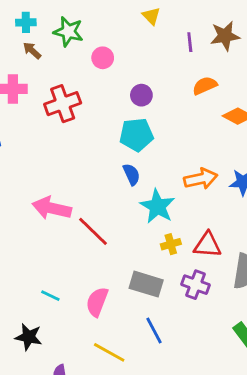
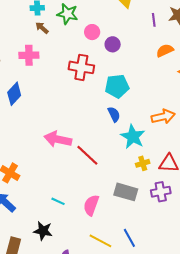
purple circle: (141, 95) -> (113, 44), moved
red cross: (63, 104) -> (81, 67), moved, turned 30
purple cross: (195, 285) -> (161, 192), turned -30
blue line: (154, 330) -> (129, 238), moved

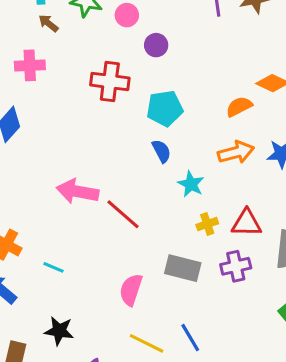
pink circle: (92, 32) -> (127, 15), moved
orange semicircle: (165, 51) -> (239, 107), moved
cyan star: (133, 137) -> (191, 184), size x0.7
cyan line: (58, 201) -> (54, 267), moved

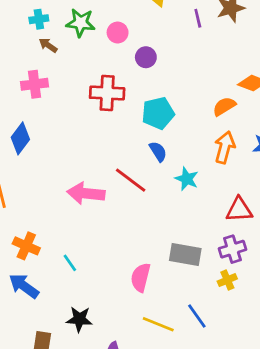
orange arrow: (236, 152) -> (225, 147), turned -56
red line: (123, 214) -> (131, 180), moved
yellow cross: (207, 224) -> (227, 280), moved
cyan line: (54, 267) -> (70, 263), turned 36

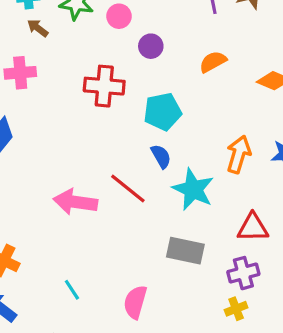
orange semicircle: (224, 106) -> (213, 62), moved
cyan star: (187, 179) -> (193, 189), size x1.5
gray rectangle: (185, 255) -> (185, 251), moved
cyan line: (70, 263) -> (72, 290), moved

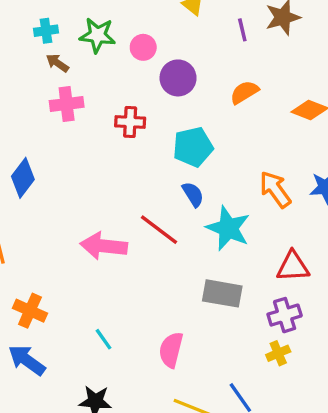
purple circle: (151, 46) -> (178, 78), size x1.4
pink cross: (20, 73) -> (67, 104), moved
red cross: (104, 86) -> (130, 122), size x0.7
orange arrow: (239, 154) -> (275, 189), turned -51

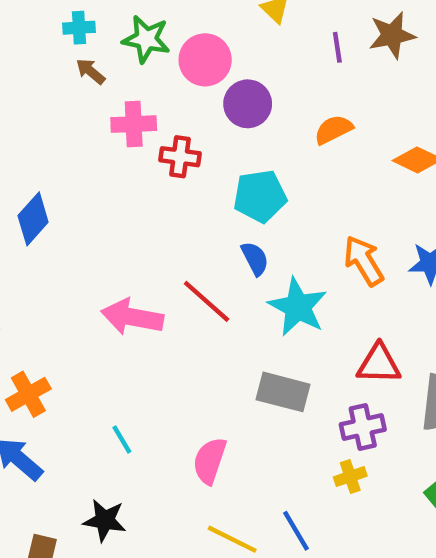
pink circle: (143, 47) -> (205, 60), size x1.5
pink cross: (67, 104) -> (134, 124), moved
orange cross: (30, 311) -> (28, 394), turned 32

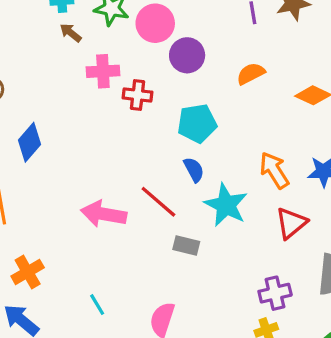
red triangle: (379, 364) -> (291, 223), moved, turned -40
gray rectangle: (283, 392) -> (186, 246), moved, size x0.7

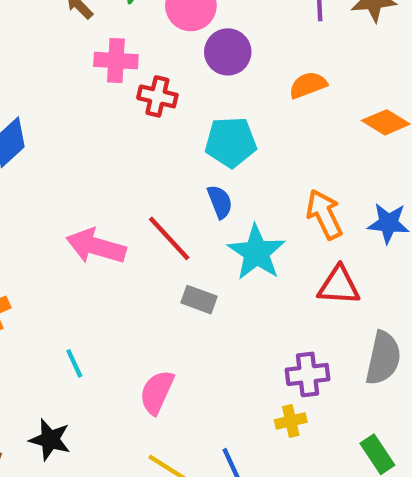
red triangle: (291, 223) -> (339, 286), turned 36

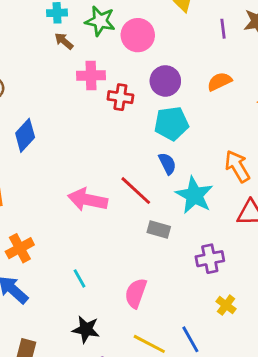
purple circle: (228, 52) -> (165, 81), moved
purple cross: (308, 374) -> (210, 259), moved
yellow cross: (291, 421) -> (226, 305), turned -36
black star: (50, 440) -> (86, 329), moved

